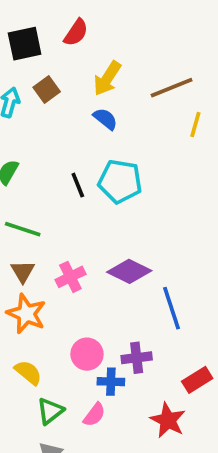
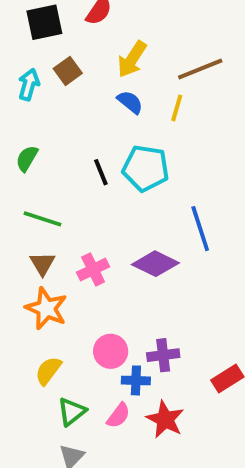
yellow line: (195, 124) -> (177, 108), moved
blue line: (172, 308) -> (200, 229), moved
yellow semicircle: (28, 372) -> (48, 371), turned -92
red star: (168, 420) -> (165, 419), moved

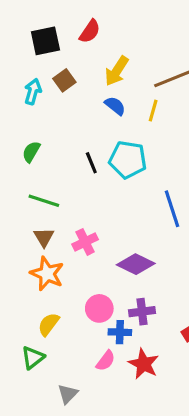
purple diamond: (155, 264) -> (136, 264), moved
green triangle: (72, 412) -> (33, 358), moved

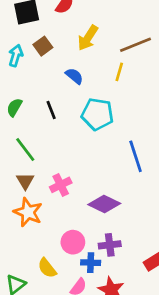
blue semicircle: (115, 106) -> (74, 76), moved
black line: (91, 163) -> (51, 110), moved
green line: (44, 201) -> (25, 150), turned 35
yellow semicircle: (49, 324) -> (47, 268), moved, turned -75

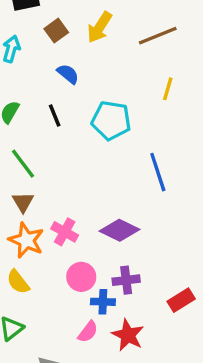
brown square: (43, 46) -> (56, 31), moved
yellow line: (119, 72) -> (168, 89), moved
blue semicircle: (74, 76) -> (68, 74), moved
pink cross: (61, 185) -> (65, 232), moved, turned -35
yellow semicircle: (47, 268) -> (18, 282), moved

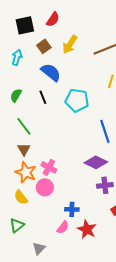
blue semicircle: (68, 74) -> (51, 72), size x1.5
purple diamond: (120, 230) -> (96, 162), moved
pink circle: (81, 277) -> (45, 187), moved
purple cross: (126, 280) -> (105, 185), moved

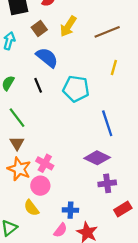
yellow semicircle: (21, 197) -> (31, 208), moved

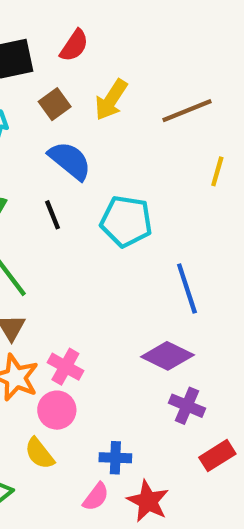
yellow line: (114, 68) -> (217, 171), moved
purple cross: (107, 183) -> (187, 406), turned 30

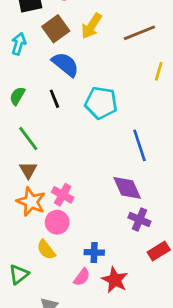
brown square: (55, 104) -> (56, 29), size x1.4
purple diamond: (167, 356) -> (127, 188), turned 40

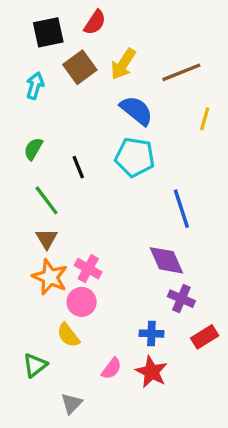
blue semicircle: (65, 64) -> (136, 111), moved
black line: (54, 99) -> (78, 167), moved
blue cross: (94, 252) -> (151, 334), moved

